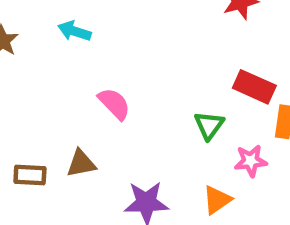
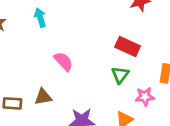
cyan arrow: (74, 31) -> (40, 18), turned 54
red rectangle: (254, 87) -> (128, 46), moved

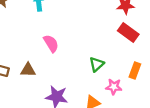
red rectangle: (128, 46) -> (128, 33), moved

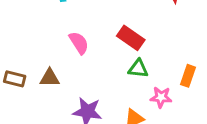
red rectangle: (128, 33) -> (131, 38), moved
green triangle: (97, 64) -> (138, 69), turned 49

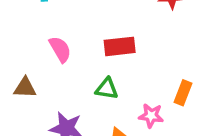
red rectangle: (131, 38) -> (120, 46), turned -44
green triangle: (138, 69) -> (107, 89), moved

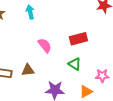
green triangle: (107, 89) -> (75, 64), turned 32

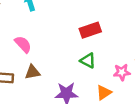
pink semicircle: (45, 45) -> (23, 44), moved

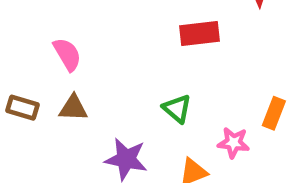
red rectangle: (90, 30) -> (199, 33), moved

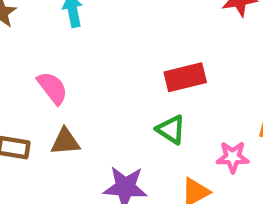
red rectangle: (199, 33) -> (185, 77), moved

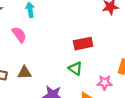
pink semicircle: (52, 88) -> (19, 35), moved

